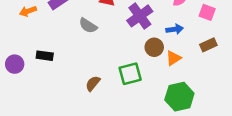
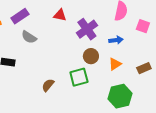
gray semicircle: (88, 26) -> (29, 37), moved
brown rectangle: (208, 45) -> (144, 68), moved
brown circle: (154, 47) -> (91, 56), moved

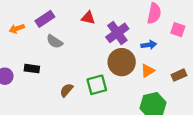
brown circle: (91, 56) -> (122, 62), size x1.6
green square: (79, 77) -> (97, 85), moved
brown semicircle: (48, 85) -> (66, 90), moved

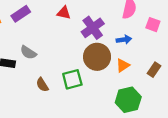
gray semicircle: (55, 42) -> (28, 53), moved
brown rectangle: (179, 75) -> (154, 70), turned -32
brown semicircle: (66, 90) -> (42, 85), turned -72

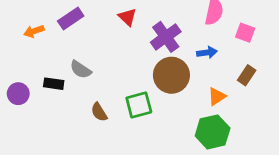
red triangle: (64, 13) -> (127, 17), turned 32
orange triangle: (123, 65) -> (217, 96), moved
brown rectangle: (154, 70) -> (247, 75), moved

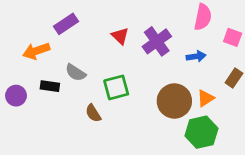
red triangle: (127, 17) -> (120, 36), moved
orange arrow: (34, 31) -> (36, 51), moved, size x1.4
brown circle: (171, 75) -> (174, 101), moved
green square: (139, 105) -> (116, 87), moved

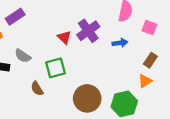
red triangle: (120, 36) -> (64, 37), moved
orange triangle: (206, 98) -> (145, 81), moved
brown circle: (174, 101) -> (87, 98), moved

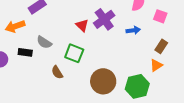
green square: (56, 68) -> (74, 53), turned 36

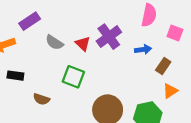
gray semicircle: (44, 42) -> (54, 42), moved
brown rectangle: (161, 46) -> (163, 66), moved
brown semicircle: (57, 72) -> (41, 99), moved, turned -40

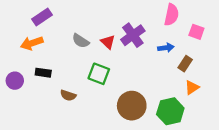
purple rectangle: (30, 21) -> (42, 17), moved

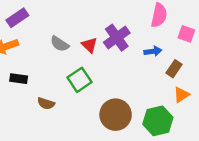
green square: (99, 74) -> (80, 80), turned 35

